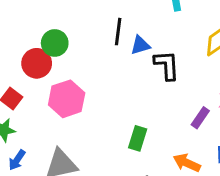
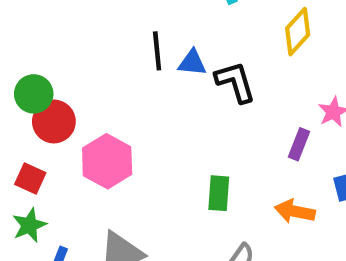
green circle: (55, 43) -> (34, 94), moved
blue triangle: (140, 45) -> (192, 63), turned 35

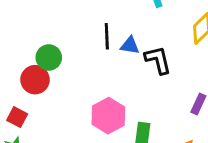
green circle: (34, 94) -> (49, 58), moved
pink hexagon: (107, 161) -> (108, 116), moved

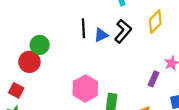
blue triangle: (130, 45) -> (101, 35), turned -32
black L-shape: (158, 60) -> (123, 31), moved, turned 55

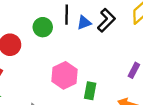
green circle: (40, 45) -> (43, 27), moved

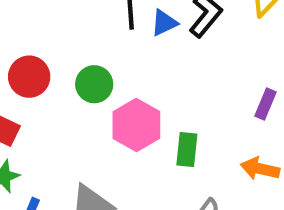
green circle: (43, 27) -> (94, 84), moved

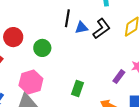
pink hexagon: (136, 125) -> (31, 82), moved

